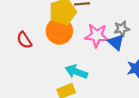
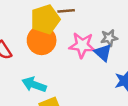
cyan arrow: (76, 72) -> (34, 85), moved

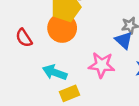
pink star: (82, 45) -> (102, 65), moved

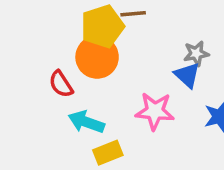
red semicircle: (24, 38) -> (61, 84), moved

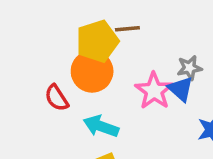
pink star: (155, 111) -> (154, 91), moved, turned 30
cyan arrow: (86, 122) -> (101, 126), moved

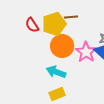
orange circle: (92, 71) -> (62, 46), moved
red semicircle: (57, 98) -> (32, 25), moved

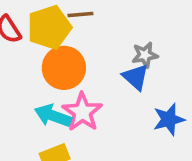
pink star: (86, 52) -> (82, 112), moved

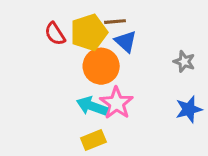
gray star: (145, 55) -> (184, 62), moved, turned 30
blue triangle: (136, 77) -> (126, 42), moved

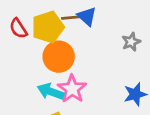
blue triangle: (126, 42) -> (87, 16), moved
gray star: (184, 62) -> (131, 42), moved, turned 30

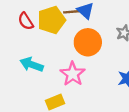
orange circle: (59, 57) -> (88, 42), moved
cyan arrow: (51, 92) -> (32, 65), moved

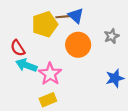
red semicircle: (26, 21) -> (18, 48), moved
pink star: (73, 74) -> (50, 74), moved

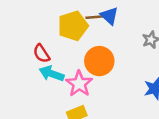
orange circle: (78, 45) -> (99, 61), moved

